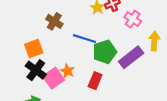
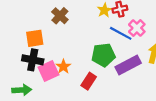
blue line: (85, 39) -> (121, 33), moved
black cross: (36, 70) -> (33, 60), turned -36

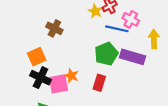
black cross: (33, 60) -> (40, 78), turned 30
purple rectangle: (128, 65) -> (132, 57), turned 60
pink square: (49, 71) -> (58, 84), turned 30

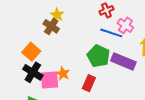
yellow star: (95, 11) -> (57, 15), moved
green pentagon: (106, 54) -> (98, 56), turned -30
orange square: (37, 57) -> (31, 52), turned -30

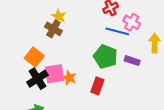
purple rectangle: (123, 61) -> (132, 61), size x0.6
black cross: (33, 72) -> (37, 79), turned 30
pink square: (50, 80) -> (55, 74), moved

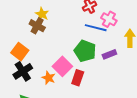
purple rectangle: (132, 61) -> (109, 54), turned -40
pink square: (55, 74) -> (62, 66), moved, turned -36
orange star: (69, 78) -> (49, 78), moved

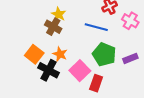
blue line: (96, 28) -> (96, 27), moved
black cross: (23, 71) -> (49, 70), moved, turned -30
orange star: (49, 78) -> (60, 54), moved

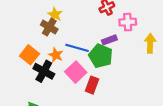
pink cross: (130, 21) -> (128, 22), turned -35
blue line: (96, 27) -> (77, 48), moved
purple rectangle: (130, 58) -> (109, 40), moved

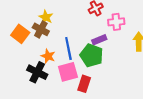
blue line: (77, 48) -> (68, 49), turned 65
orange square: (29, 55) -> (20, 34), moved
pink square: (76, 72) -> (68, 72), turned 30

